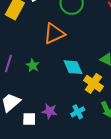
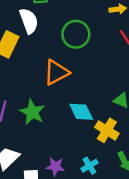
green star: (33, 65) -> (32, 112), size x1.5

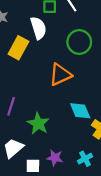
green star: (32, 112) -> (38, 124), moved

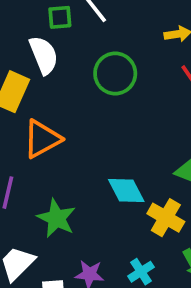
orange triangle: (60, 75) -> (42, 139), moved

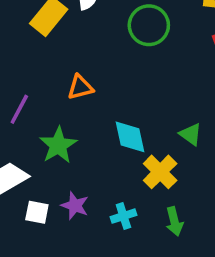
orange triangle: (42, 139) -> (80, 87), moved, size x0.7

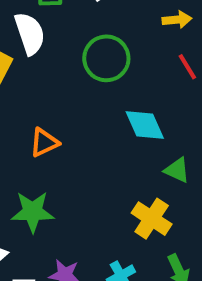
cyan diamond: (130, 137) -> (145, 125), moved
green star: (58, 145) -> (33, 212), turned -30

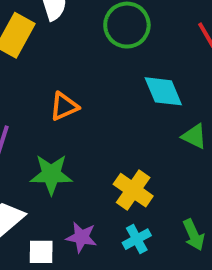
yellow cross: (152, 219) -> (133, 190), moved

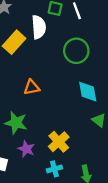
purple star: (81, 237) -> (26, 149), moved

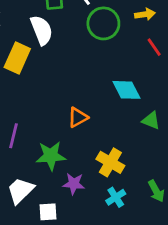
green circle: (76, 51) -> (103, 23), moved
orange triangle: (32, 87) -> (78, 117), moved

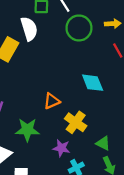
green triangle: (151, 120) -> (103, 143), moved
yellow cross: (110, 162) -> (76, 122), moved
purple star: (74, 184) -> (61, 148), moved

